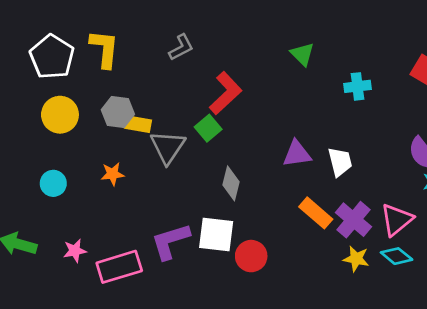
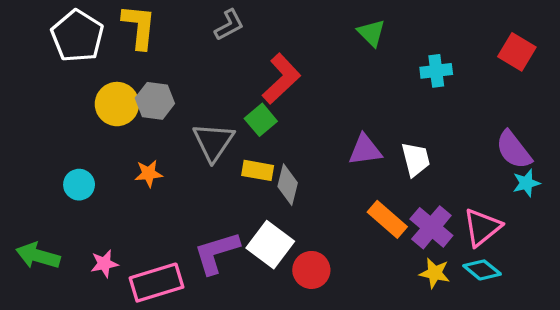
yellow circle: (60, 115) -> (117, 104), moved
yellow rectangle: (138, 124) -> (258, 170), moved
white square: (216, 235) -> (270, 245), turned 30

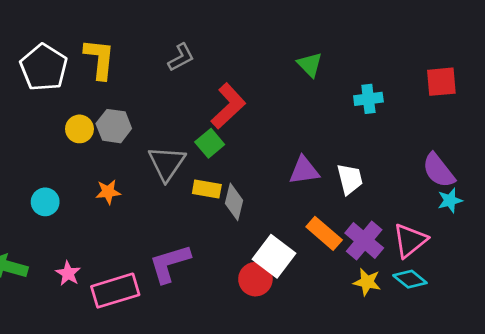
red square: (517, 52) -> (441, 82), turned -36
yellow circle: (117, 104) -> (79, 129), size x0.7
white square: (270, 245) -> (274, 256), moved
pink star: (104, 264) -> (68, 273), turned -30

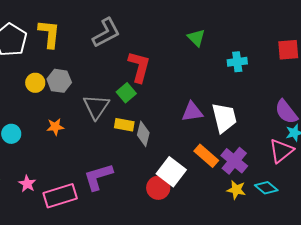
gray L-shape: (181, 57) -> (106, 33), size x1.5
red L-shape: (228, 106) -> (139, 67), turned -32
white trapezoid: (350, 179) -> (224, 118), size x1.4
pink triangle: (410, 241) -> (281, 151), moved

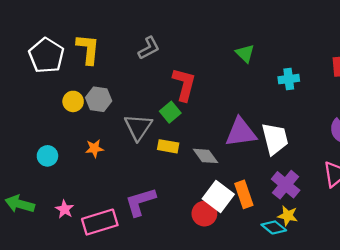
gray L-shape: (106, 33) -> (149, 48), size x0.7
purple triangle: (192, 112) -> (241, 132), size x1.4
gray diamond: (143, 134) -> (205, 156), moved, turned -50
orange rectangle: (206, 156) -> (244, 194), moved, turned 30
cyan diamond: (266, 188) -> (274, 227), moved

